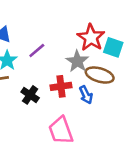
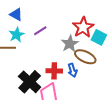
red cross: (61, 86) -> (54, 71), moved
black cross: (30, 95) -> (30, 82), moved, size x1.6

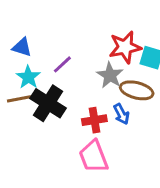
red star: (83, 27) -> (125, 47), turned 30
black cross: (30, 82) -> (48, 103), moved

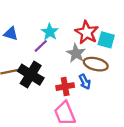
red star: (125, 47) -> (87, 32), turned -30
cyan star: (28, 77) -> (50, 32), moved

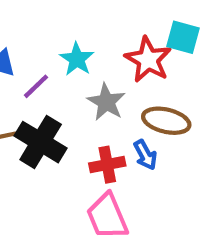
cyan square: (106, 40) -> (183, 37), moved
purple line: (41, 46) -> (36, 86), moved
gray star: (76, 53) -> (106, 102), moved

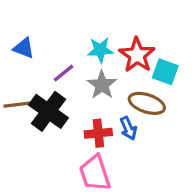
cyan square: (183, 37) -> (165, 72), moved
cyan star: (77, 59) -> (100, 50), moved, turned 30
purple line: (36, 86) -> (64, 73), moved

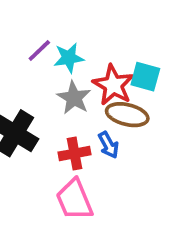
red star: (137, 55) -> (113, 85), moved
purple line: (64, 73) -> (39, 51), moved

